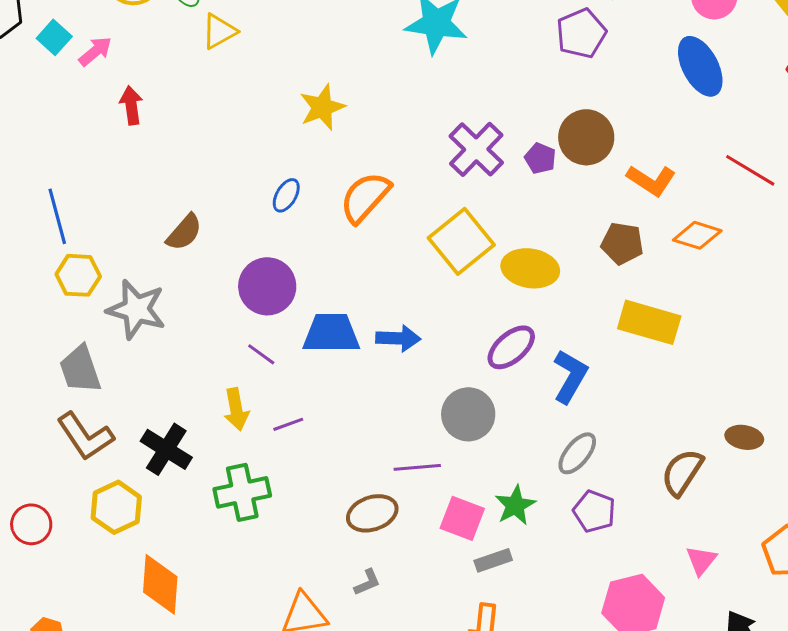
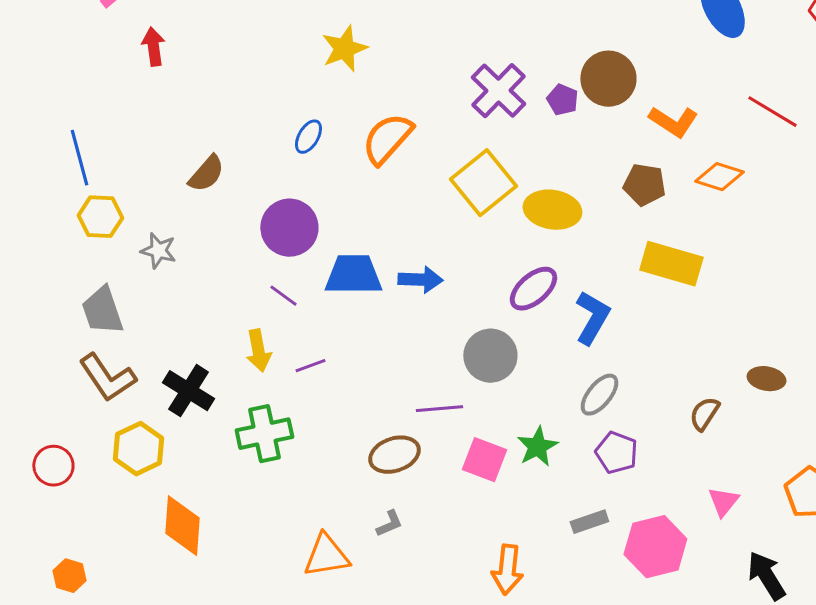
gray star: (136, 309) -> (158, 251), size x0.6
brown semicircle: (682, 472) -> (704, 414), size x0.7
gray rectangle: (493, 560) -> (589, 522), moved

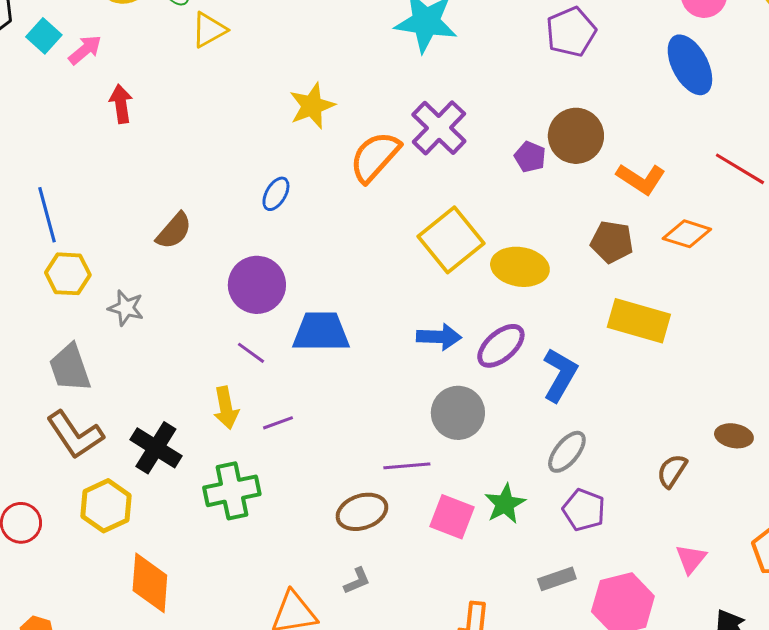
purple cross: (498, 91) -> (439, 128), moved
orange semicircle: (387, 139) -> (375, 157), moved
blue arrow: (420, 280) -> (439, 337), moved

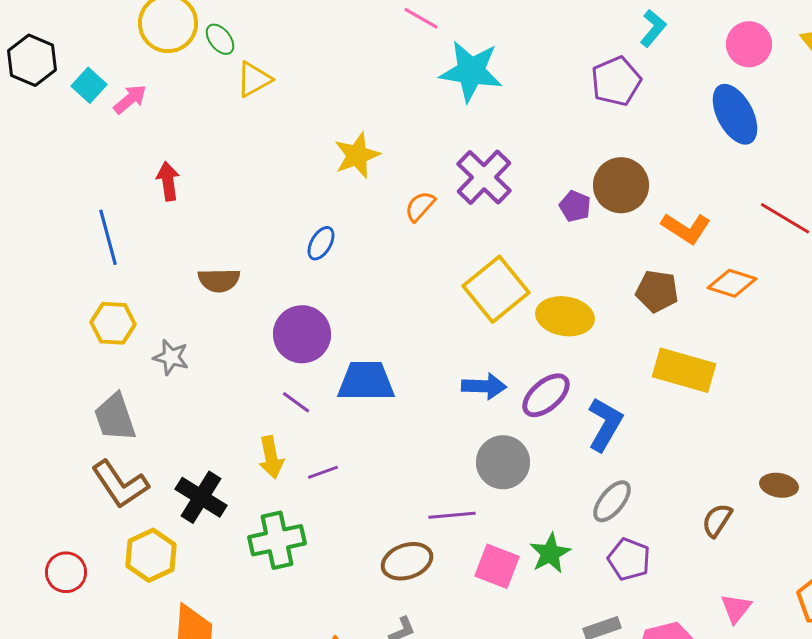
red arrow: (121, 104) -> (168, 181), moved
orange semicircle: (375, 157) -> (420, 206), size x0.6
blue line: (47, 215) -> (108, 237), moved
brown semicircle: (174, 231) -> (219, 280), turned 48

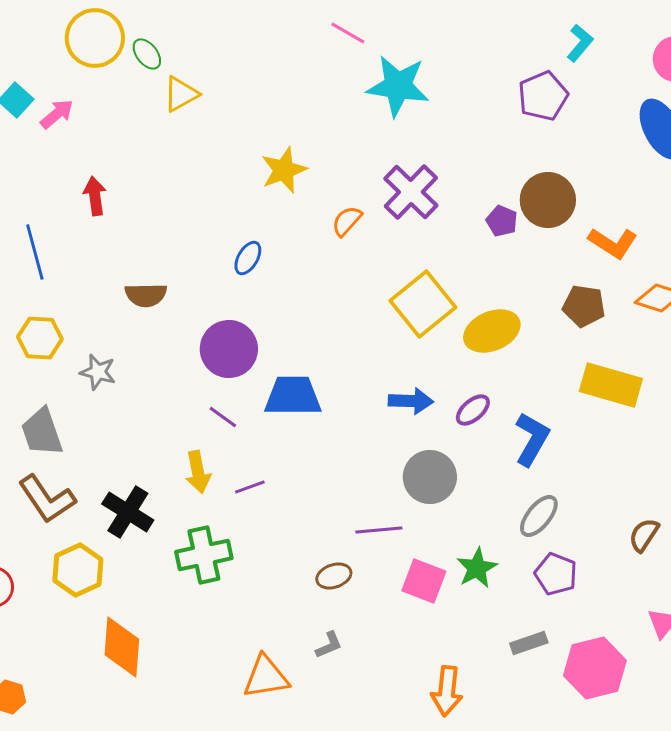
yellow ellipse: (565, 316) -> (492, 331), turned -32
purple ellipse: (546, 395) -> (473, 410), size x0.7
brown ellipse: (407, 561) -> (334, 576), size x0.7

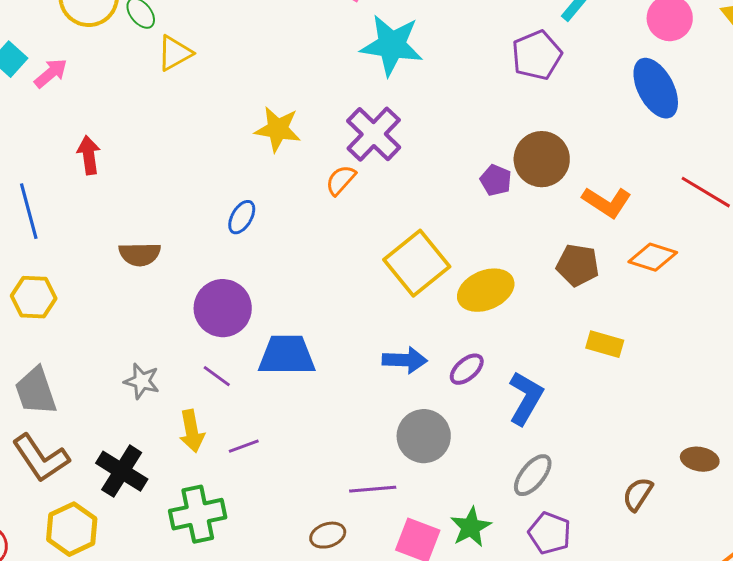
yellow star: (284, 170) -> (278, 129), turned 30
purple cross: (411, 192) -> (374, 134), moved
gray star: (98, 372) -> (142, 381), moved
yellow rectangle: (611, 385) -> (605, 344), size x0.6

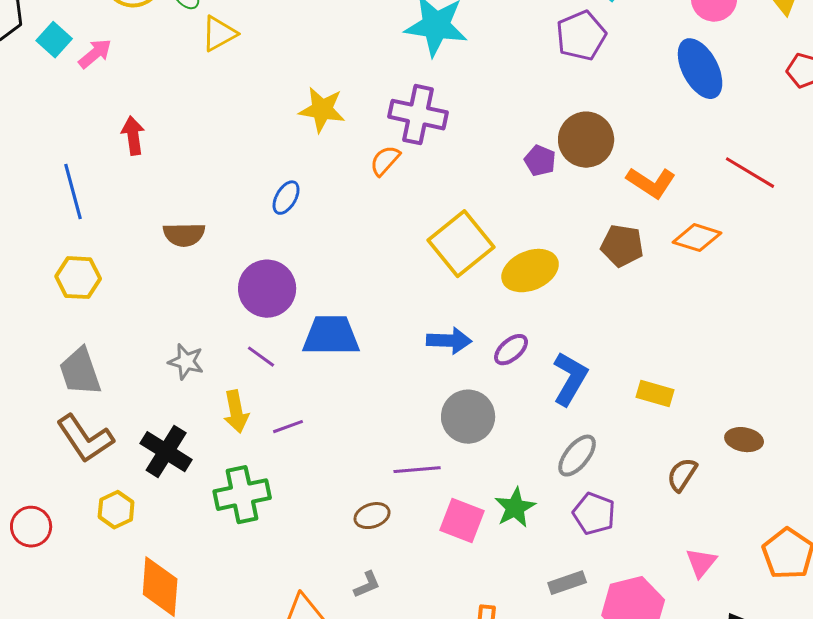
purple cross: (374, 134) -> (418, 115), turned -32
yellow rectangle: (605, 344) -> (655, 394), moved
yellow hexagon: (72, 529) -> (116, 510), size x0.7

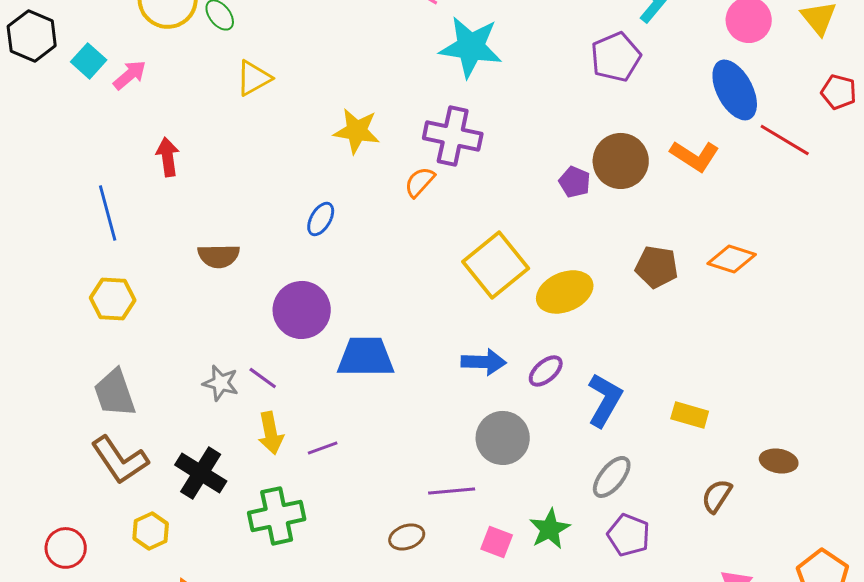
yellow triangle: (219, 34) -> (254, 78), moved
red line: (750, 173) -> (785, 140), moved
orange L-shape: (651, 183) -> (695, 156), moved
purple line: (261, 357) -> (263, 378), moved
pink square: (462, 521) -> (497, 542), size x0.7

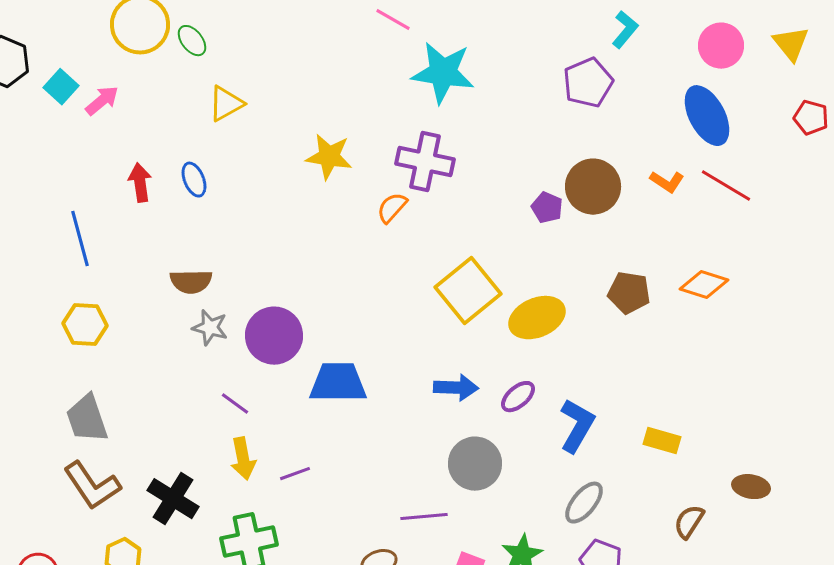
red line: (785, 140) -> (726, 186), moved
orange L-shape: (695, 156) -> (667, 182), size x0.7
blue ellipse: (321, 219) -> (194, 180), moved, turned -52
gray star: (221, 383) -> (210, 328), moved

